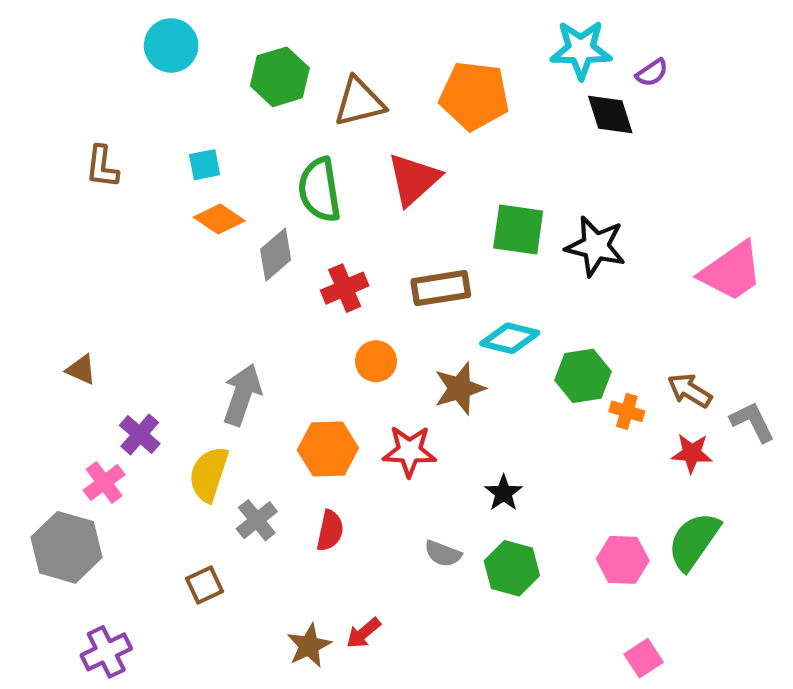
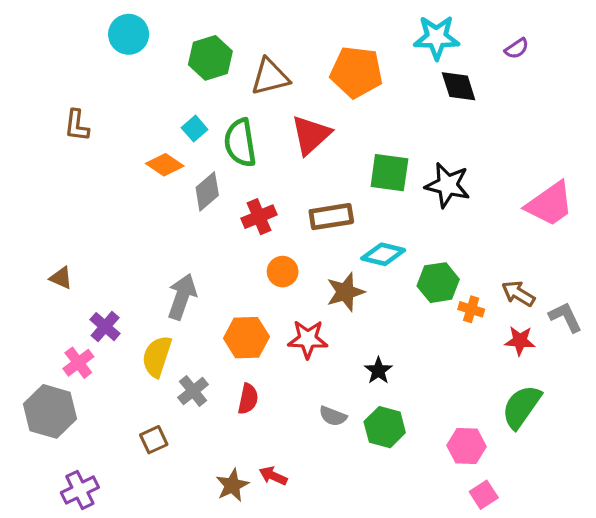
purple semicircle: (652, 73) -> (517, 48), moved
cyan square: (205, 165) -> (195, 129), moved, turned -30
pink hexagon: (623, 560) -> (466, 446), moved
red arrow: (363, 633) -> (273, 476), turned 64

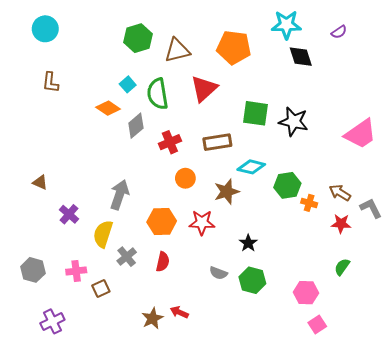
cyan circle: (129, 34) -> (45, 29), moved
pink cross: (78, 363) -> (76, 271), moved, turned 30
green semicircle: (521, 407) -> (342, 267), size x0.6
gray hexagon: (50, 411) -> (33, 270), size x0.7

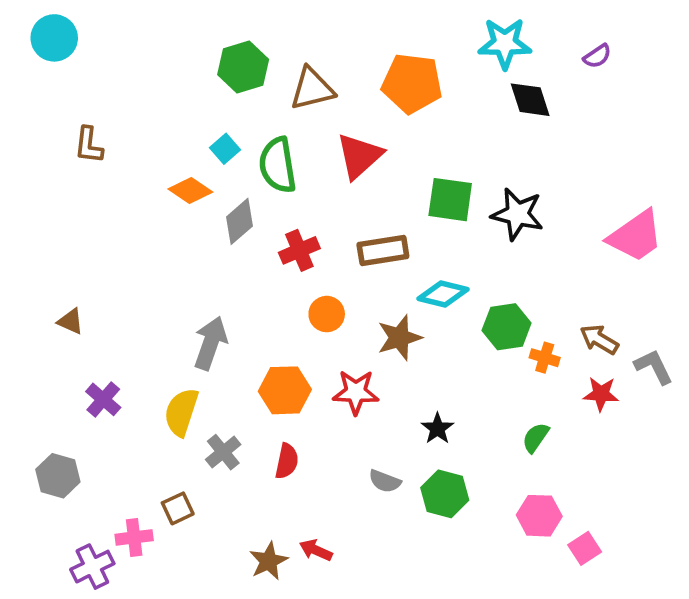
cyan circle: (45, 29) -> (54, 38), moved
purple cross: (69, 214) -> (103, 399), moved
green semicircle: (342, 267) -> (536, 438), moved
pink cross: (76, 271) -> (134, 537), moved
pink square: (317, 325) -> (585, 548), moved

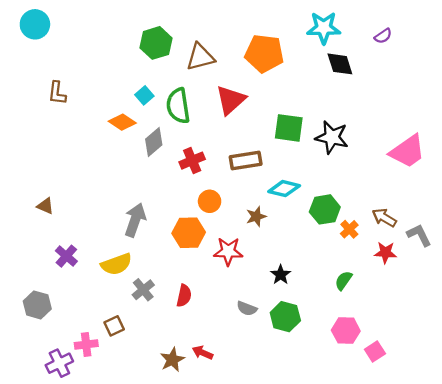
brown star: (399, 338) -> (256, 216), size x0.7
orange cross: (545, 358) -> (349, 229), turned 30
orange hexagon: (285, 390) -> (189, 233), moved
yellow semicircle: (181, 412) -> (116, 264), turned -128

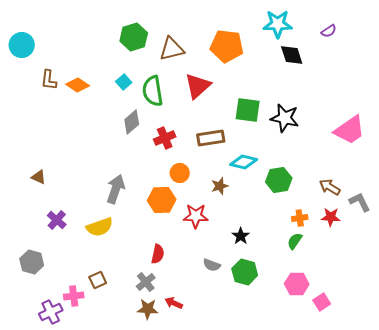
cyan circle: (35, 24) -> (22, 45), moved
orange diamond: (122, 122) -> (78, 85), moved
orange cross: (349, 229) -> (300, 218), moved, turned 35
gray cross: (143, 290) -> (146, 282), moved
brown star: (172, 360) -> (148, 309), turned 30

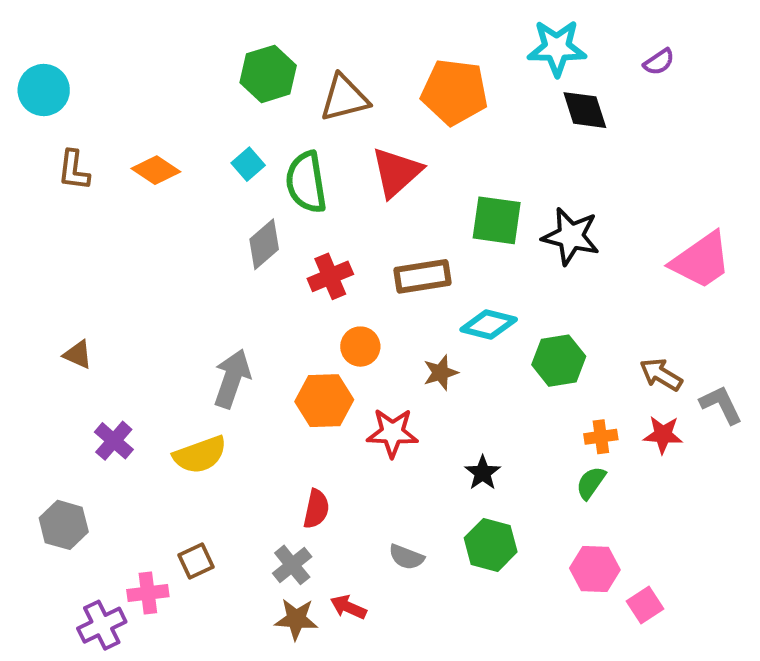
brown L-shape: (49, 80) -> (74, 170), moved
gray semicircle: (212, 265) -> (406, 557), moved

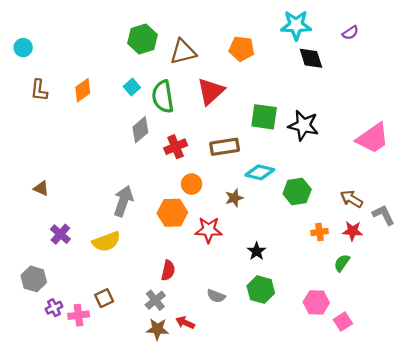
cyan circle: (44, 90) -> (23, 48), size x0.7
orange pentagon: (455, 92) -> (242, 49), size x0.7
orange diamond: (156, 170) -> (83, 90), turned -70
green semicircle: (591, 483) -> (342, 263), moved
purple cross: (102, 625) -> (54, 308), moved, size x0.7

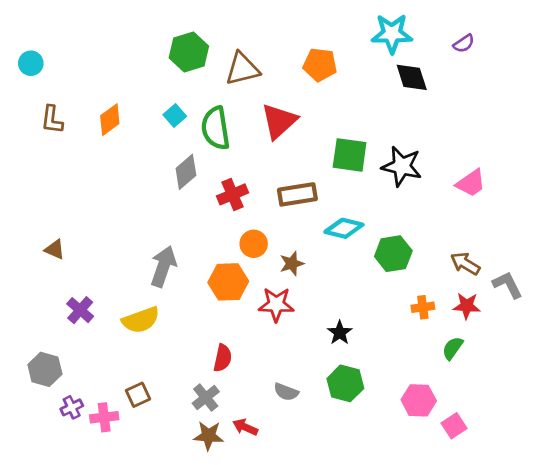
pink trapezoid: (373, 138) -> (471, 183), moved, size x0.7
brown star: (234, 198) -> (292, 264), moved

